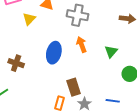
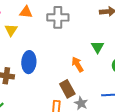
orange arrow: (81, 45) -> (77, 64), moved
blue ellipse: (54, 53) -> (29, 62), moved

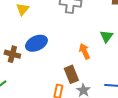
blue ellipse: (29, 62) -> (36, 43), turned 55

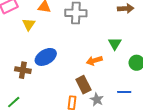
orange arrow: (84, 51) -> (94, 61), turned -77

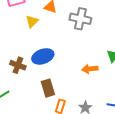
brown rectangle: (83, 85) -> (48, 88), moved

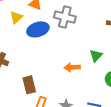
blue ellipse: (43, 56) -> (38, 29), moved

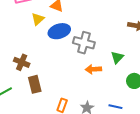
gray cross: (65, 17) -> (84, 43), moved
brown rectangle: (29, 85) -> (35, 84), moved

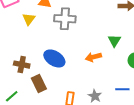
blue ellipse: (59, 31) -> (54, 58), moved, turned 60
gray cross: (84, 43) -> (65, 19), moved

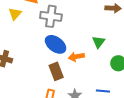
blue ellipse: (54, 58) -> (56, 44), moved
brown rectangle: (39, 83) -> (56, 71), moved

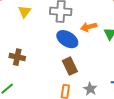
orange arrow: (76, 57) -> (89, 27), moved

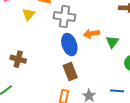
blue ellipse: (67, 39) -> (69, 45), turned 35

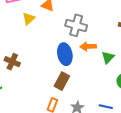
gray cross: (65, 16) -> (76, 25), moved
brown rectangle: (70, 72) -> (62, 81), turned 42

